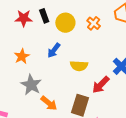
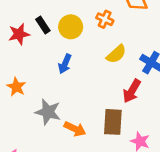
orange star: (22, 56) -> (16, 87), moved
yellow semicircle: (79, 66) -> (116, 54), moved, turned -30

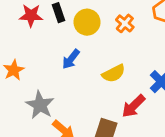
yellow semicircle: (116, 54) -> (114, 73), moved

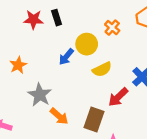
yellow circle: (87, 22) -> (87, 44), moved

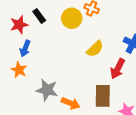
yellow circle: (87, 44) -> (72, 18), moved
blue arrow: (66, 57) -> (25, 48), moved

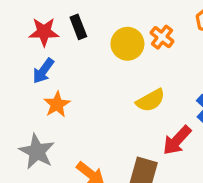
orange star: (19, 70) -> (57, 104), moved
gray star: (47, 90) -> (37, 152), moved

